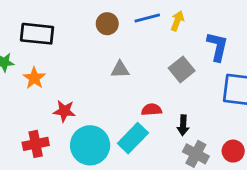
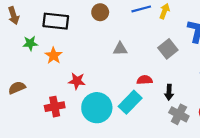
brown circle: (107, 24) -> (100, 12), moved

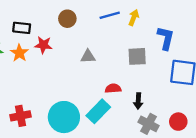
black rectangle: (56, 21) -> (22, 28), size x0.7
gray square: (168, 49) -> (137, 56), turned 36
orange star: (54, 56) -> (19, 53), moved
red star: (77, 81) -> (43, 45), moved

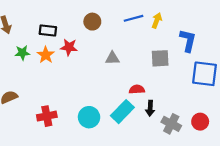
black arrow: (138, 101) -> (150, 108), moved
cyan circle: (64, 117) -> (89, 117), size x0.7

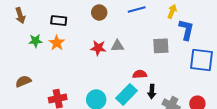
yellow arrow: (157, 20) -> (172, 11), moved
red star: (69, 47) -> (98, 48), moved

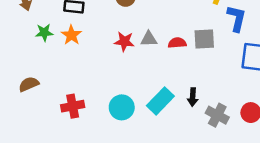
red semicircle: (140, 74) -> (177, 43), moved

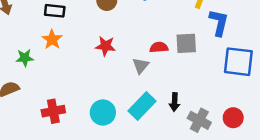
green star: (44, 33) -> (25, 58), moved
gray triangle: (149, 39) -> (141, 66), moved, turned -48

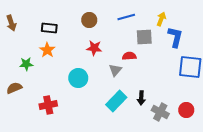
gray square: (186, 43) -> (144, 37), moved
red star: (105, 46) -> (94, 48), moved
cyan circle: (103, 112) -> (78, 78), moved

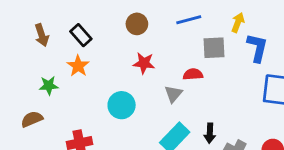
brown arrow: (11, 23) -> (42, 35), moved
black rectangle: (49, 28) -> (81, 35), turned 42

